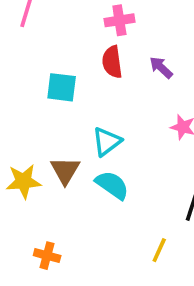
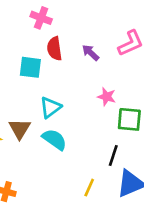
pink cross: (119, 20) -> (41, 18), moved, turned 30
cyan square: (62, 87) -> (30, 67), moved

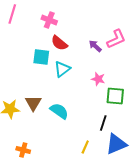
red semicircle: (54, 49) -> (59, 43), turned -42
purple arrow: (91, 53) -> (95, 46), moved
cyan triangle: (50, 107) -> (62, 69), moved

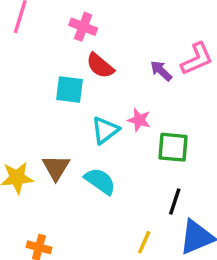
cyan triangle: (62, 69) -> (105, 130), moved
pink star: (98, 79) -> (139, 120), moved
green square: (115, 96) -> (173, 147), moved

